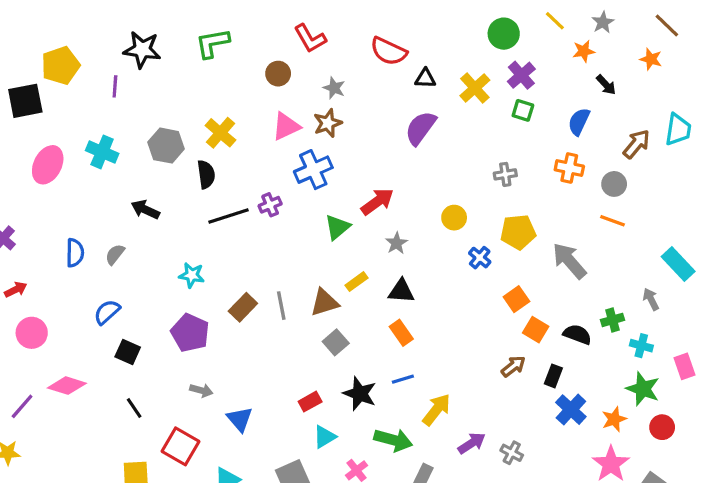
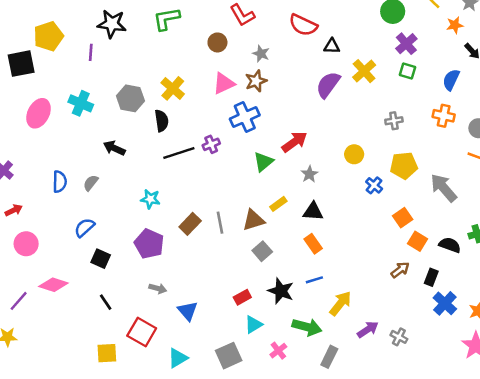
yellow cross: (475, 88) -> (364, 71), moved

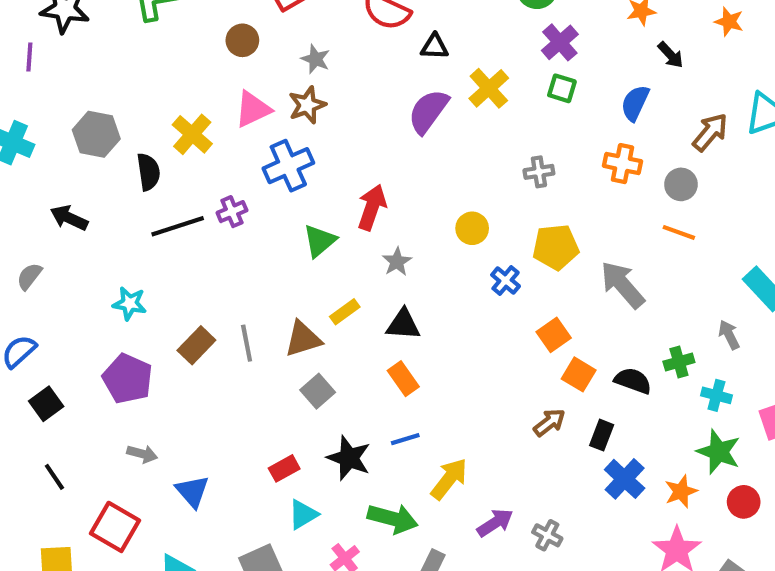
yellow cross: (173, 88) -> (192, 134), moved
red arrow: (294, 142) -> (372, 207), turned -35
black square: (101, 259) -> (46, 404), turned 30

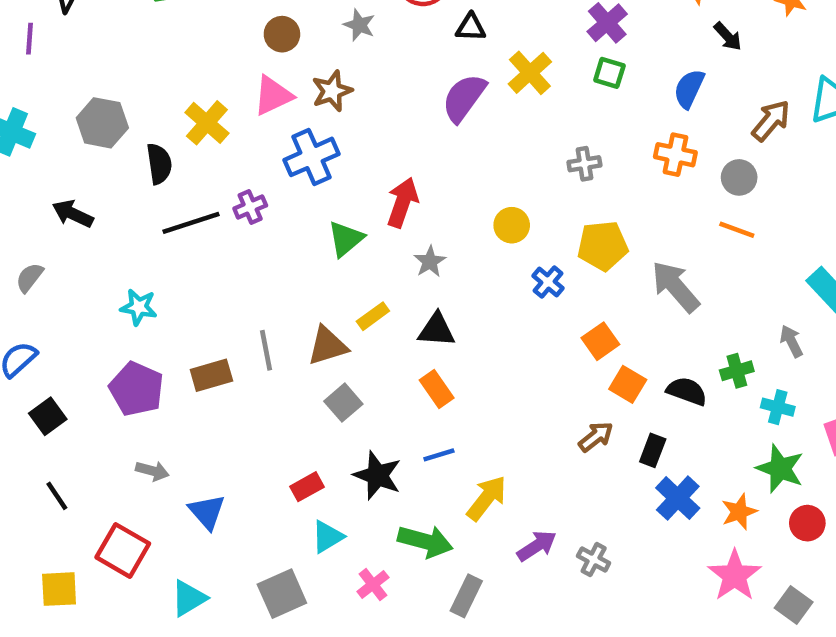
brown circle: (242, 40) -> (282, 34), moved
gray star: (315, 59) -> (359, 25), moved
brown rectangle: (196, 345) -> (211, 375), moved, turned 30

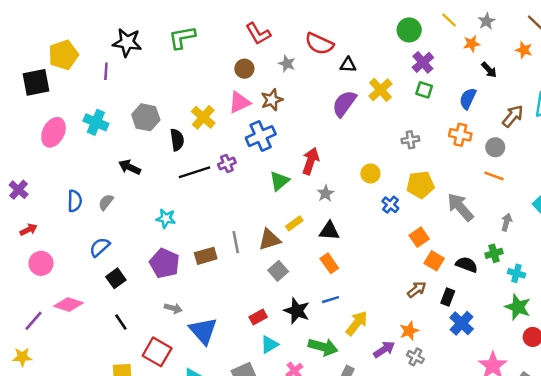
gray arrow: (791, 341) -> (506, 222), moved, turned 42
blue triangle: (207, 512) -> (203, 331), size x1.4
orange star: (739, 512) -> (409, 331), moved

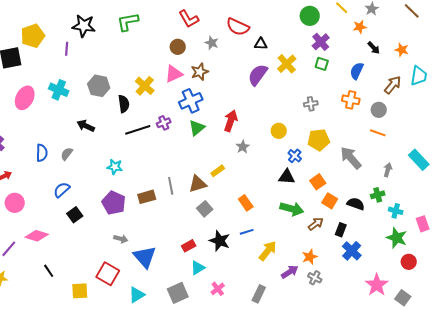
orange star: (524, 50) -> (402, 50), moved
green triangle: (279, 181) -> (197, 128), moved
black triangle: (329, 231) -> (287, 177), moved
black line: (121, 322) -> (49, 271), moved
green arrow: (323, 347) -> (292, 209), moved

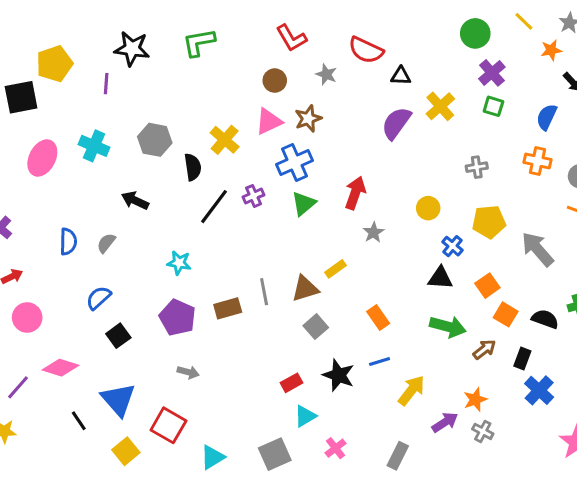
black line: (138, 130) -> (214, 207), turned -35
blue triangle: (145, 257) -> (118, 400), moved
yellow square: (80, 291) -> (126, 451), turned -36

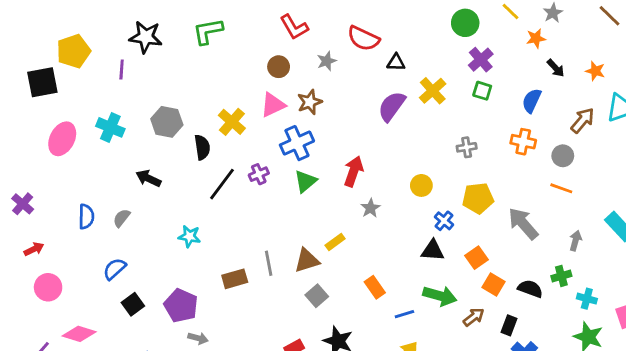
gray star: (326, 74) -> (327, 61), turned 30
purple pentagon: (178, 317) -> (181, 306), moved
blue line: (380, 362) -> (404, 314), moved

